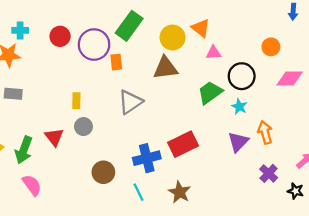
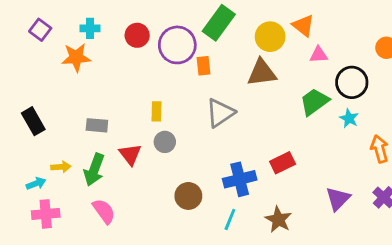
gray rectangle: (13, 94) -> (97, 125), moved
purple triangle: (238, 142) -> (338, 199), moved
red rectangle: (183, 144) -> (283, 163), size x0.7
cyan line: (139, 192) -> (230, 219), turned 48

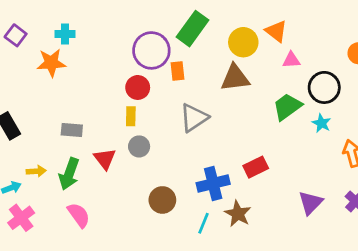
red circle: (137, 35) -> (138, 87), moved
pink cross: (46, 214) -> (21, 218), turned -32
brown star: (278, 219) -> (238, 214), moved

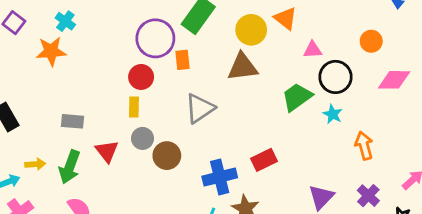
cyan cross: (65, 34) -> (65, 21), turned 36
pink triangle: (291, 60) -> (313, 50), moved
brown circle: (162, 200) -> (167, 156), moved

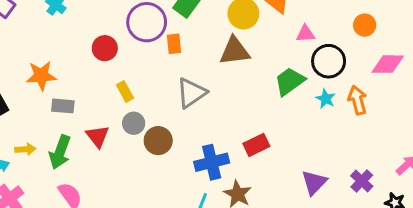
orange star: (51, 51) -> (41, 76), moved
red circle: (141, 77) -> (105, 48), moved
yellow rectangle: (134, 107) -> (125, 91), turned -30
orange arrow: (364, 146) -> (357, 100), moved

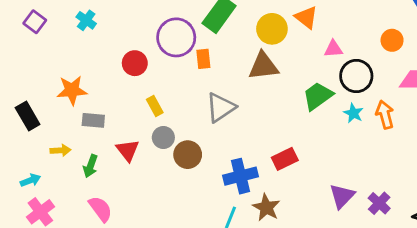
yellow arrow: (25, 149) -> (60, 150), moved
green arrow: (60, 152) -> (90, 166), size x0.7
purple cross: (362, 181) -> (379, 203), moved

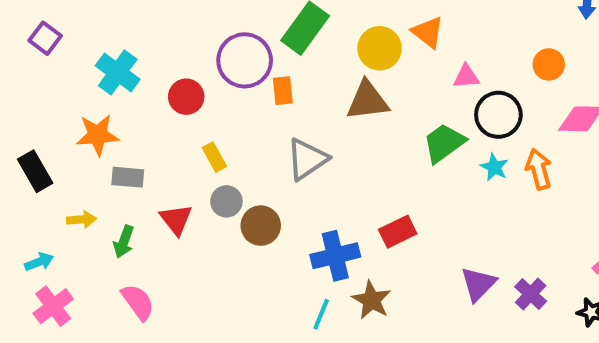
cyan cross: (86, 20) -> (118, 72), moved, size x1.5

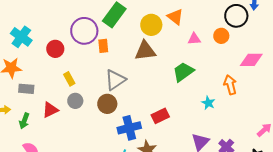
orange circle: (549, 64) -> (221, 36), moved
black circle: (498, 115) -> (236, 16), moved
cyan star: (494, 167) -> (208, 103), moved
red triangle: (176, 220) -> (50, 110), turned 42
brown circle: (261, 226) -> (107, 104), moved

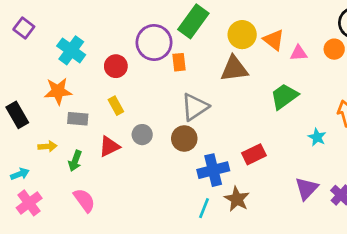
orange triangle: (175, 17) -> (274, 40), moved
yellow rectangle: (69, 79) -> (116, 106), moved

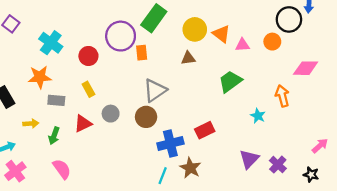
brown triangle: (234, 69) -> (188, 58), size x0.6

